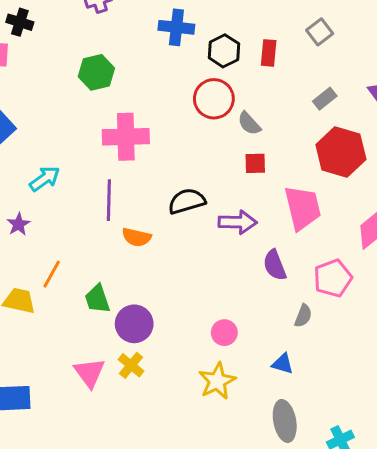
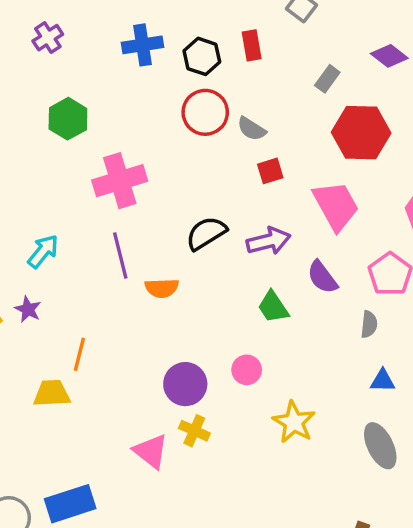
green trapezoid: (97, 299) -> (273, 307), moved
pink circle: (224, 333) -> (247, 370), moved
blue triangle: (283, 364) -> (383, 381), moved

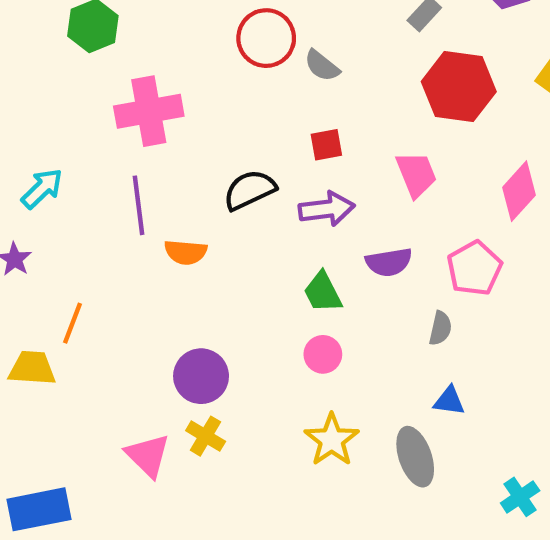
red square: (270, 171) -> (326, 145), moved
pink trapezoid: (336, 206) -> (416, 174), size x0.7
purple semicircle: (322, 277) -> (389, 262), turned -69
pink circle: (247, 370) -> (323, 354), moved
gray ellipse: (380, 446) -> (415, 457), moved

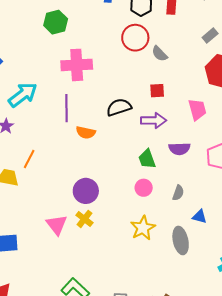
cyan arrow: (42, 189) -> (23, 95), size x1.4
gray semicircle: (440, 328) -> (178, 193), moved

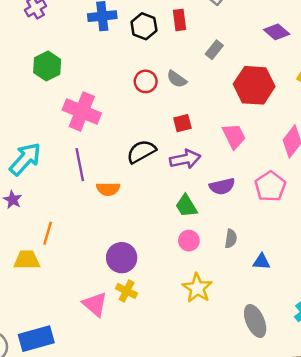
gray rectangle: (210, 36) -> (214, 50), moved
red circle: (135, 38) -> (146, 81), moved, size x0.7
pink cross: (77, 65) -> (82, 112), turned 36
gray ellipse: (181, 240) -> (255, 321), moved

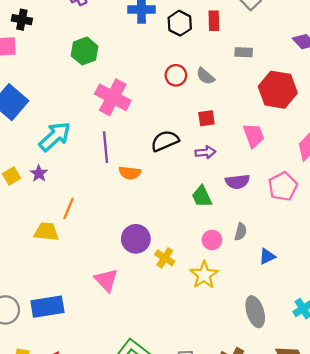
gray rectangle: (214, 50) -> (244, 52), turned 48
purple arrow: (185, 159) -> (205, 152), size x0.7
pink circle: (189, 241) -> (212, 240), moved
blue triangle: (261, 262) -> (267, 256), turned -36
yellow cross: (127, 291) -> (165, 258), moved

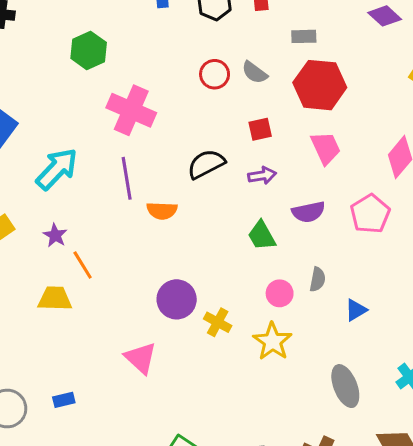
red hexagon: (278, 90) -> (320, 85), moved
purple star: (39, 173) -> (55, 235), moved
orange line: (69, 208) -> (83, 265), turned -50
blue rectangle: (47, 307) -> (64, 400), size x0.5

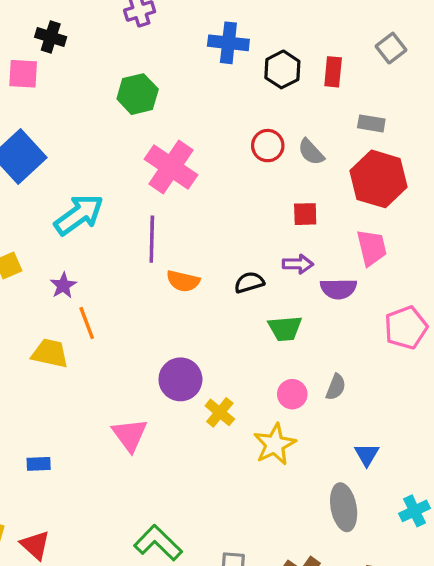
black semicircle: (206, 164) -> (249, 282), moved, size x0.7
purple semicircle: (308, 212) -> (338, 289), moved
green trapezoid: (262, 236) -> (285, 328), turned -76
blue triangle: (356, 310) -> (367, 455), moved, turned -40

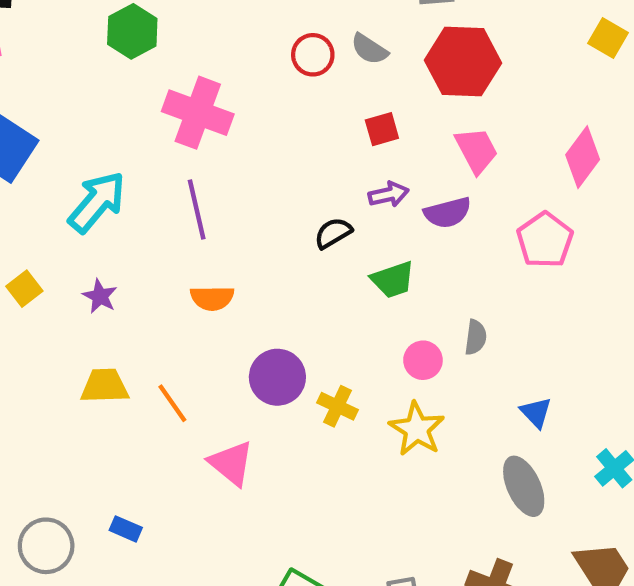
orange semicircle: (183, 281) -> (212, 298), moved
orange line: (87, 323) -> (172, 403), moved
blue rectangle: (39, 464) -> (126, 529), turned 40

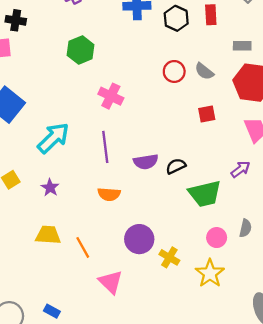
pink cross: (198, 113) -> (111, 96), size x0.7
purple arrow: (389, 194) -> (241, 169), moved, turned -30
purple semicircle: (448, 213) -> (146, 162), moved
green trapezoid: (393, 280) -> (205, 194), size x1.4

